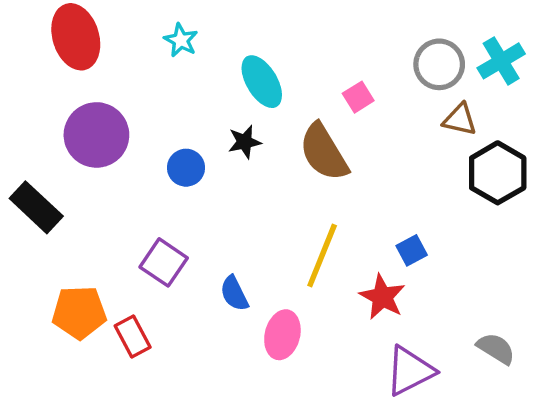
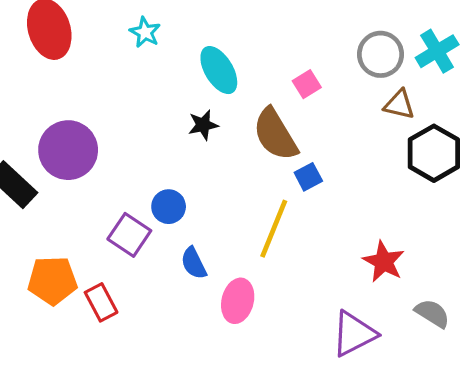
purple circle: (96, 135) -> (68, 150), moved
blue circle: (186, 168) -> (169, 207), moved
blue square: (412, 250) -> (308, 177), moved
red star: (382, 297) -> (384, 262), moved

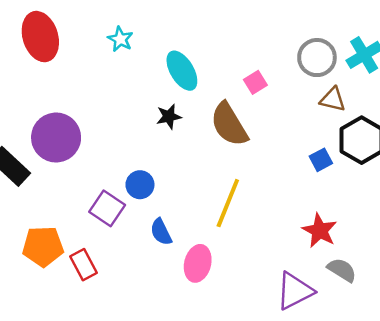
blue square: (308, 177) -> (321, 160), moved
gray semicircle: (432, 313) -> (342, 270), moved

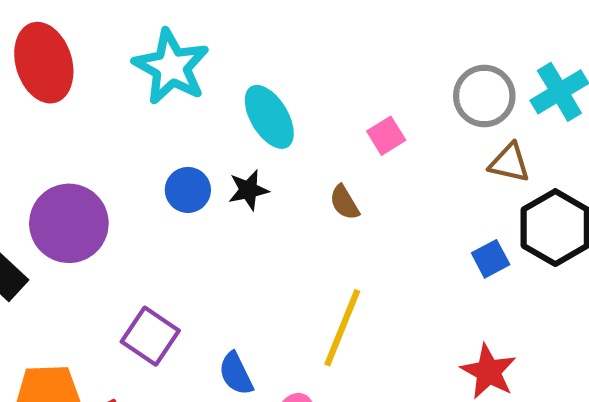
cyan star: (120, 39) -> (171, 67), size x1.8
brown semicircle: (229, 124) -> (344, 202), size x0.5
blue circle: (140, 185) -> (188, 190), moved

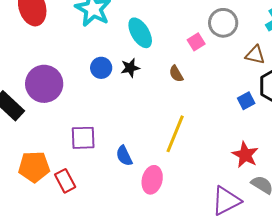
gray circle: (484, 96) -> (223, 23), moved
purple square: (150, 336) -> (83, 138), turned -36

